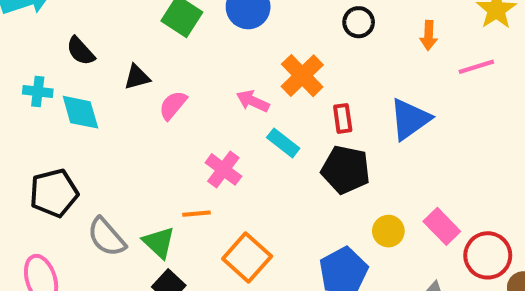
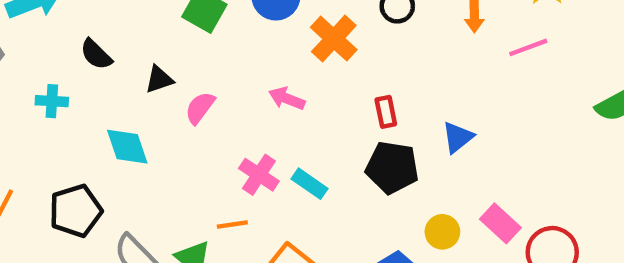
orange cross: (302, 76) -> (334, 39), moved
cyan diamond: (80, 112) -> (127, 147), moved
blue triangle: (410, 119) -> (458, 137), moved, size x0.7
cyan rectangle: (283, 143) -> (309, 184), moved

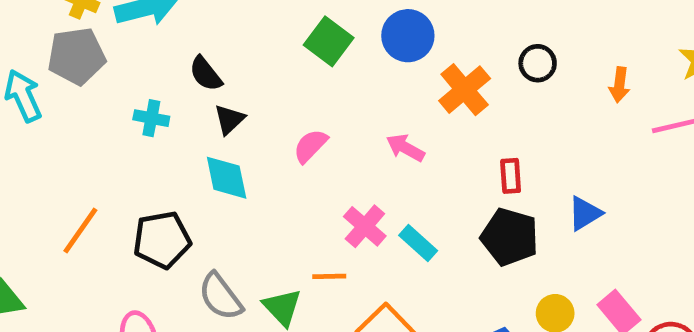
black triangle: (159, 79) -> (229, 119), moved, turned -32

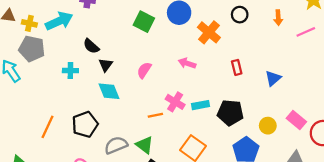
gray pentagon: (77, 56) -> (32, 49), turned 30
black pentagon: (510, 237) -> (230, 113), moved
cyan rectangle: (418, 243) -> (200, 105), turned -42
orange line: (329, 276) -> (155, 115), moved
gray semicircle: (220, 297) -> (116, 145), turned 115

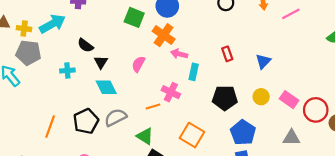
orange cross: (209, 32) -> (164, 35), moved
cyan rectangle: (200, 105) -> (194, 72), moved, turned -63
yellow circle: (268, 126) -> (261, 97), moved
gray semicircle: (116, 145) -> (115, 117), moved

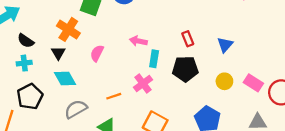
orange cross: (164, 35) -> (68, 29), moved
black semicircle: (85, 45) -> (26, 41), moved
pink cross: (171, 92) -> (143, 83), moved, turned 30
black pentagon: (225, 98) -> (185, 69), moved
black pentagon: (86, 121) -> (30, 97), moved

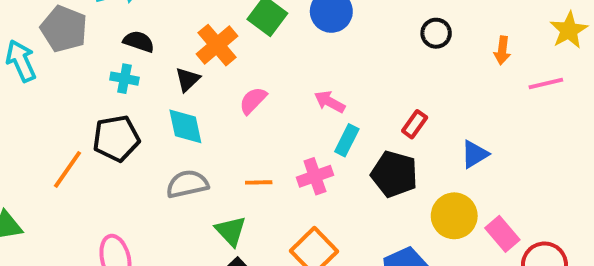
red rectangle: (188, 39) -> (415, 124), turned 40
black semicircle: (26, 41) -> (139, 42), turned 147
yellow circle: (224, 81) -> (454, 216), size x1.5

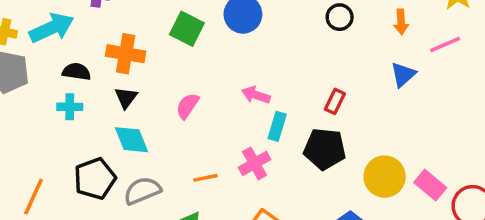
orange cross: (217, 45) -> (126, 54), moved, turned -30
black pentagon: (116, 138) -> (95, 179), moved
blue triangle: (475, 154) -> (403, 75), moved

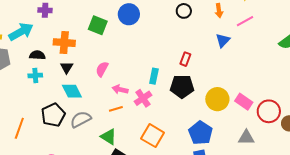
pink arrow: (256, 95) -> (120, 89), moved

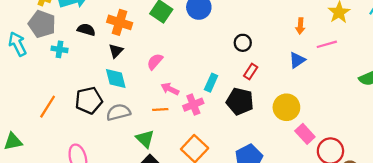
black circle: (184, 11) -> (243, 43), moved
cyan cross: (35, 75) -> (59, 49), moved
yellow circle: (217, 99) -> (286, 107), moved

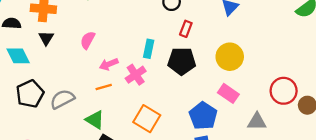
cyan diamond: (116, 78) -> (18, 56), moved
pink arrow: (170, 89) -> (109, 64), turned -36
pink rectangle: (305, 134) -> (228, 93), moved

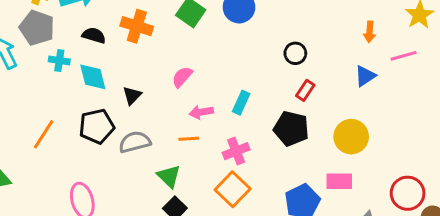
black triangle: (46, 38) -> (132, 95), moved
cyan rectangle: (149, 49) -> (241, 103), moved
pink cross: (136, 75) -> (236, 151), moved
pink rectangle: (228, 93) -> (339, 181), turned -48

